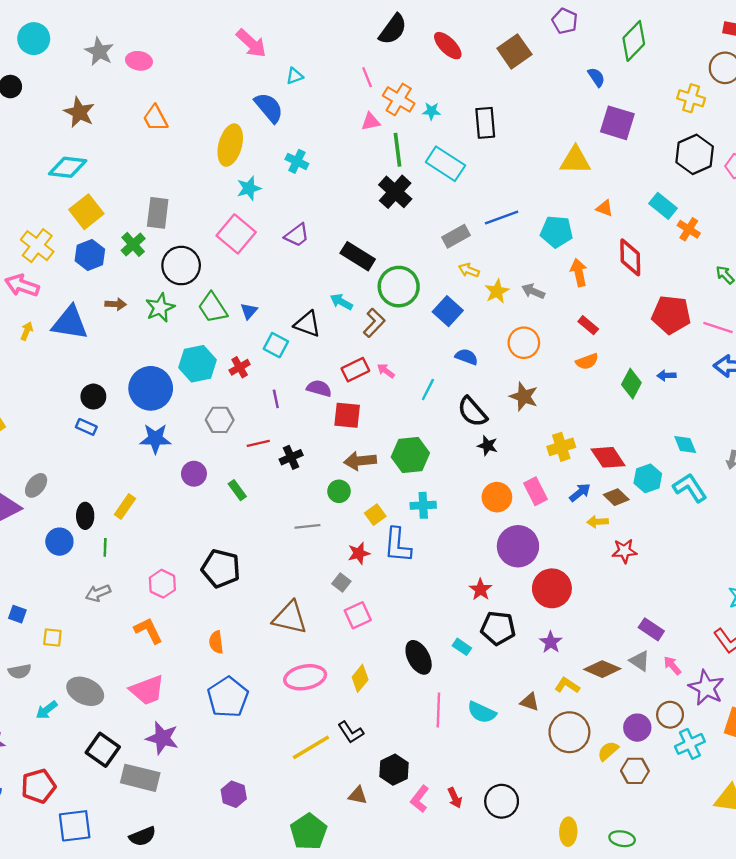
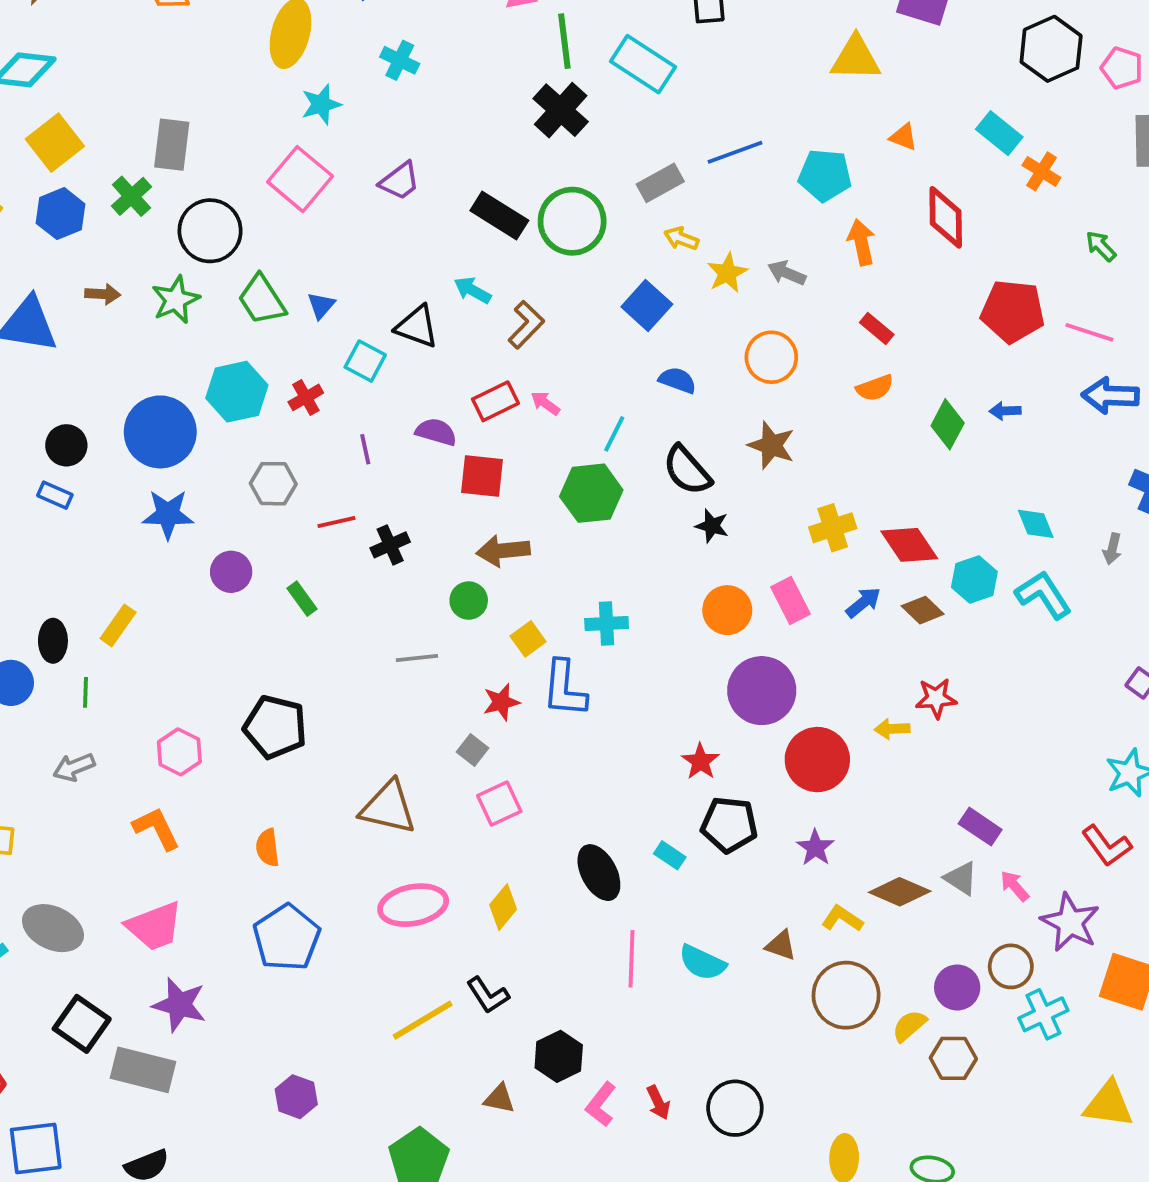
green circle: (399, 287) -> (572, 221), moved
green hexagon: (410, 455) -> (591, 493), moved
yellow arrow: (598, 522) -> (892, 729), moved

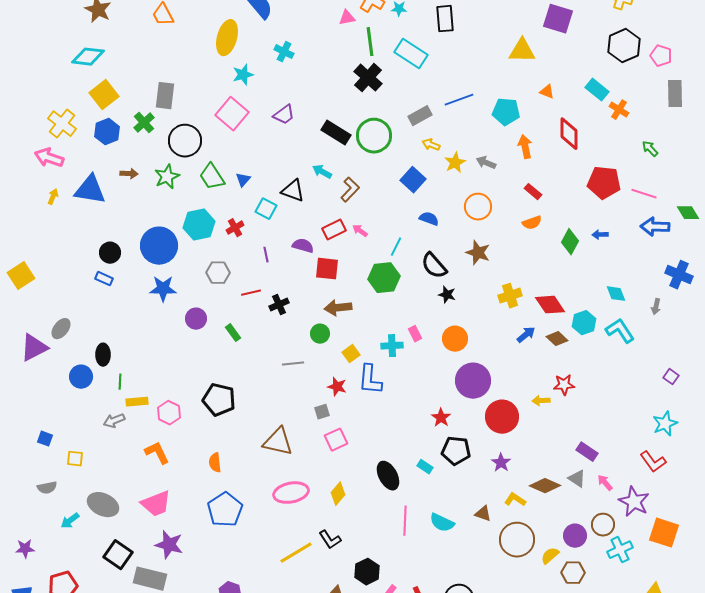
pink rectangle: (790, 601) -> (415, 334), moved, size x0.7
yellow rectangle: (118, 625) -> (137, 402), moved, turned 50
red star: (501, 702) -> (337, 387), turned 30
gray square: (472, 750) -> (322, 412), turned 35

